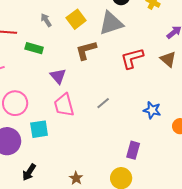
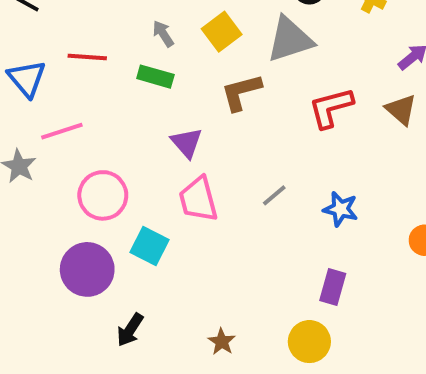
green rectangle: (34, 48) -> (155, 77), moved
blue star: (152, 110) -> (341, 209), moved
cyan square: (39, 129) -> (150, 246), turned 36

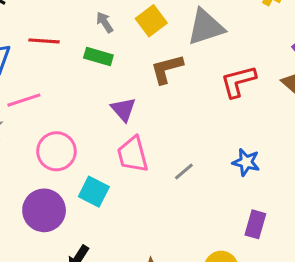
gray line: (274, 195) -> (184, 171), moved
purple rectangle: (333, 287) -> (255, 224), moved

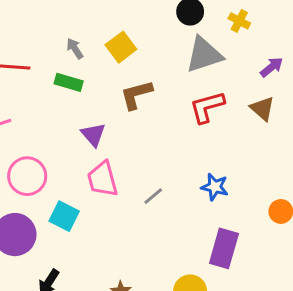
gray triangle: (206, 27) -> (204, 55), moved
purple rectangle: (255, 224) -> (224, 248), size x1.4

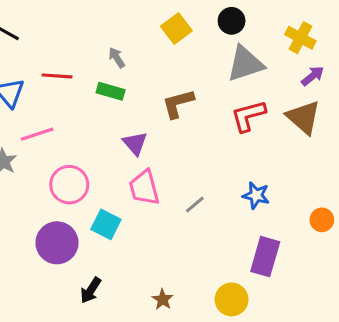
yellow cross: (239, 21) -> (300, 38), moved, size x1.4
yellow square: (121, 47) -> (176, 28), moved
brown triangle: (262, 109) -> (303, 117), size x1.4

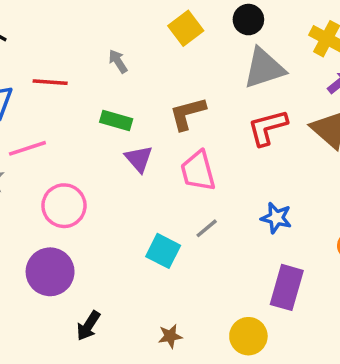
green rectangle: (111, 91) -> (116, 120), moved
pink trapezoid: (144, 188) -> (198, 171), moved
cyan square: (106, 224) -> (163, 251), moved
brown star: (163, 299) -> (170, 336), turned 30

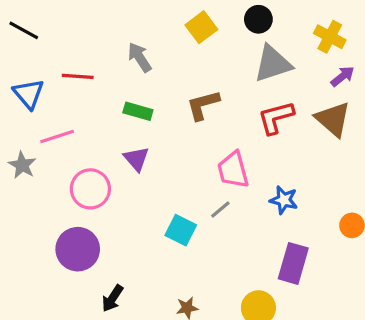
gray arrow: (118, 61) -> (140, 57), size x1.4
purple triangle: (139, 159) -> (136, 159), moved
pink trapezoid: (198, 171) -> (233, 170), moved

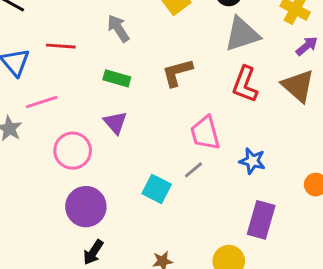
red L-shape: (276, 118) -> (245, 84), turned -54
purple circle: (78, 249) -> (86, 207), moved

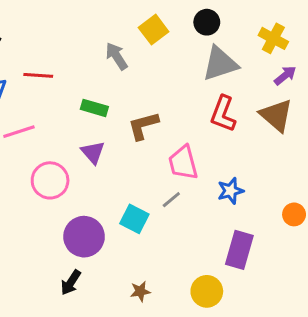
gray arrow: (118, 28) -> (117, 56), moved
brown L-shape: (177, 73) -> (143, 126), moved
blue star: (252, 161) -> (230, 191), turned -30
purple circle: (86, 207) -> (84, 237), moved

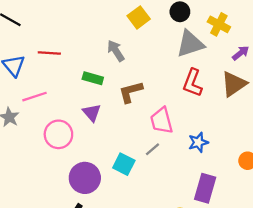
yellow cross: (273, 38) -> (219, 24), moved
gray arrow: (117, 56) -> (116, 51), moved
brown triangle: (276, 115) -> (234, 84), turned 44

